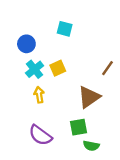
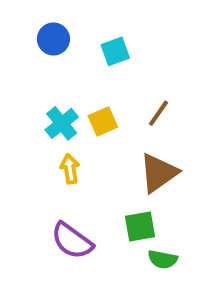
cyan square: (65, 29) -> (115, 51), turned -35
blue circle: (26, 44) -> (53, 39), moved
brown line: (107, 68) -> (158, 113), moved

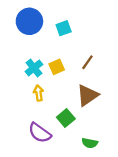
blue circle: (53, 39) -> (29, 21), size x1.5
green square: (140, 226) -> (66, 118), moved, turned -30

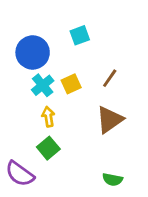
blue circle: (29, 21) -> (33, 52), moved
green square: (66, 118) -> (48, 148), moved
purple semicircle: (40, 133) -> (20, 174), moved

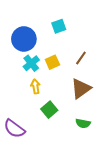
green square: (48, 148) -> (49, 110), moved
green semicircle: (113, 179) -> (83, 123), moved

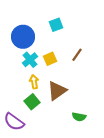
brown triangle: (81, 89) -> (57, 91), moved
green square: (49, 110) -> (32, 102), moved

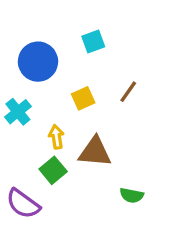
cyan cross: (30, 60) -> (18, 112), moved
brown triangle: (57, 91) -> (95, 152), turned 40

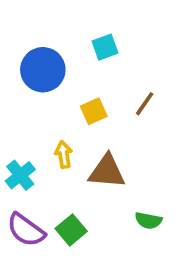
cyan cross: (18, 112) -> (20, 175), moved
green square: (53, 170) -> (71, 230), moved

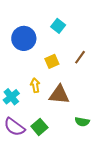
cyan square: (105, 47) -> (58, 26), turned -32

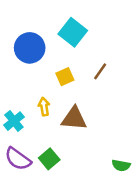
cyan square: (58, 26) -> (73, 32), size x1.5
green semicircle: (82, 122) -> (121, 165), moved

